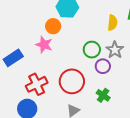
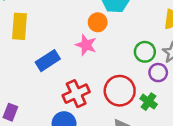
green cross: (103, 95) -> (149, 102), moved

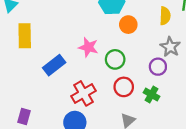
orange circle: (98, 22) -> (128, 25), moved
green circle: (145, 52) -> (115, 59), moved
red circle: (120, 91) -> (124, 87), size x0.7

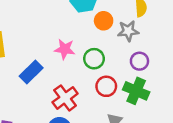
gray star: (170, 47) -> (128, 31), moved, turned -30
green cross: (152, 94) -> (136, 91), size x1.5

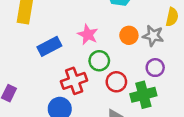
orange circle: (104, 21) -> (129, 35), moved
green circle: (94, 59) -> (99, 61), moved
green cross: (136, 91) -> (143, 95), turned 35

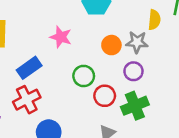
pink star: (88, 35) -> (61, 37), moved
purple circle: (155, 68) -> (133, 71), moved
red cross: (74, 81) -> (27, 100), moved

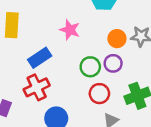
purple circle: (133, 71) -> (113, 63), moved
red circle: (105, 96) -> (99, 94), moved

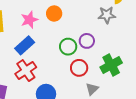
pink star: (70, 30) -> (29, 20), moved, turned -30
orange circle: (117, 39) -> (54, 14), moved

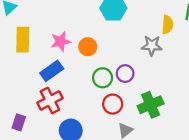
orange circle: (54, 14) -> (88, 47), moved

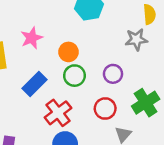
pink star: (61, 41) -> (32, 38), moved
green circle: (103, 78) -> (75, 76), moved
red cross: (50, 100) -> (58, 113), moved

